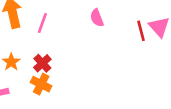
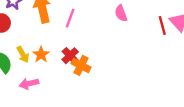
orange cross: (41, 84) -> (81, 65), moved

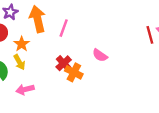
pink semicircle: (121, 13) -> (100, 55), moved, turned -35
orange star: (41, 55) -> (22, 44), moved

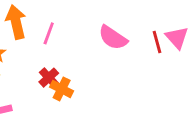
pink semicircle: (100, 55) -> (113, 38), moved, size x1.5

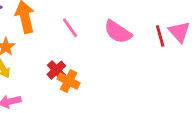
pink line: (49, 33) -> (70, 28), moved, turned -55

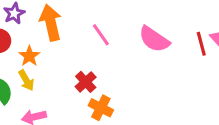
orange cross: (69, 81) -> (101, 108), moved

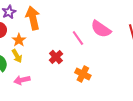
pink line: (101, 35) -> (78, 38), moved
orange cross: (101, 108) -> (83, 74), moved

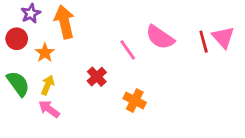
yellow arrow: (17, 56) -> (48, 85), moved, turned -128
pink arrow: (22, 80) -> (49, 109), turned 49

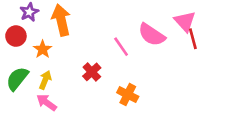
pink triangle: (223, 37) -> (185, 21), moved
green semicircle: (18, 84) -> (17, 79), turned -105

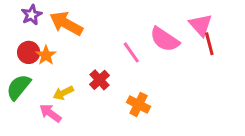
orange arrow: (61, 20) -> (66, 23), turned -48
red circle: (16, 36) -> (29, 52), moved
yellow arrow: (45, 80) -> (63, 93), moved, turned -138

